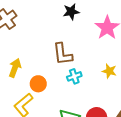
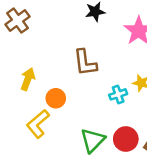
cyan cross: (74, 76) -> (118, 94), moved

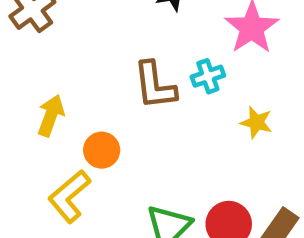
cyan cross: (118, 94) -> (208, 76), moved

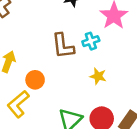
yellow star: (256, 122) -> (98, 76), moved

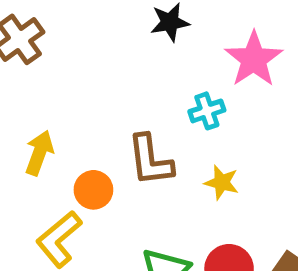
brown L-shape: (63, 46) -> (150, 160), moved

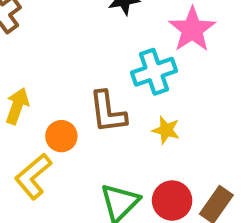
cyan cross: (207, 111) -> (154, 72), size x1.5

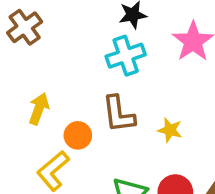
cyan cross: (154, 72) -> (126, 56), moved

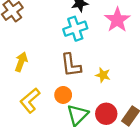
orange circle: (78, 135) -> (63, 95), moved

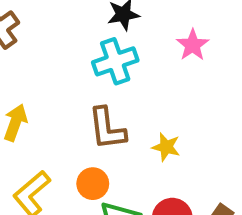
pink star: (117, 20) -> (193, 45), size x0.7

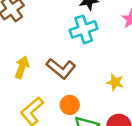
brown L-shape: (107, 129) -> (61, 68), moved, turned -44

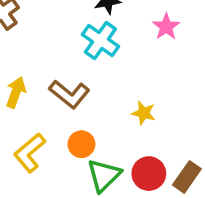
cyan cross: (84, 29) -> (100, 40), turned -36

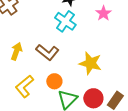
yellow star: (144, 113) -> (90, 63), size x1.6

